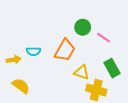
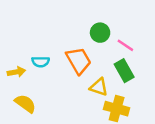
orange trapezoid: (65, 50) -> (79, 60), turned -60
green rectangle: (112, 68) -> (124, 71), moved

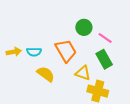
yellow arrow: (16, 72) -> (14, 52), moved
yellow semicircle: (25, 104) -> (46, 74), moved

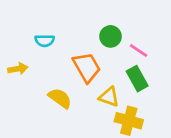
cyan semicircle: (34, 52) -> (45, 41), moved

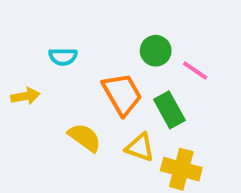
green rectangle: (137, 79) -> (169, 110), moved
yellow triangle: (109, 97) -> (140, 147), moved

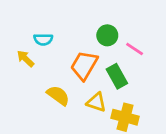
orange trapezoid: (122, 94) -> (84, 65), turned -120
yellow arrow: (25, 96) -> (25, 59), moved, turned -126

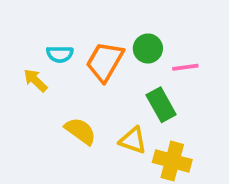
pink line: (135, 49) -> (185, 67), turned -42
orange trapezoid: (84, 65) -> (105, 62), moved

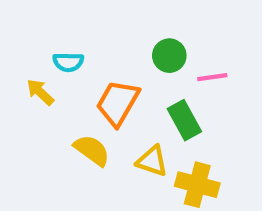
orange trapezoid: (105, 62) -> (118, 103), moved

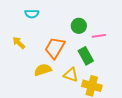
cyan semicircle: (68, 62) -> (32, 14), moved
yellow semicircle: (92, 150) -> (43, 70), turned -54

